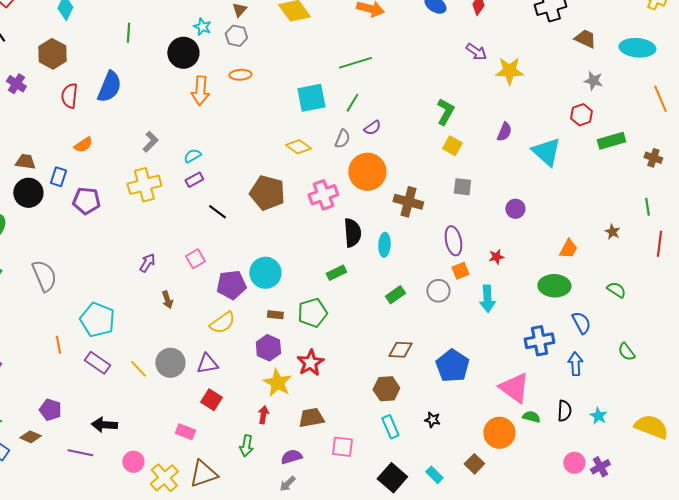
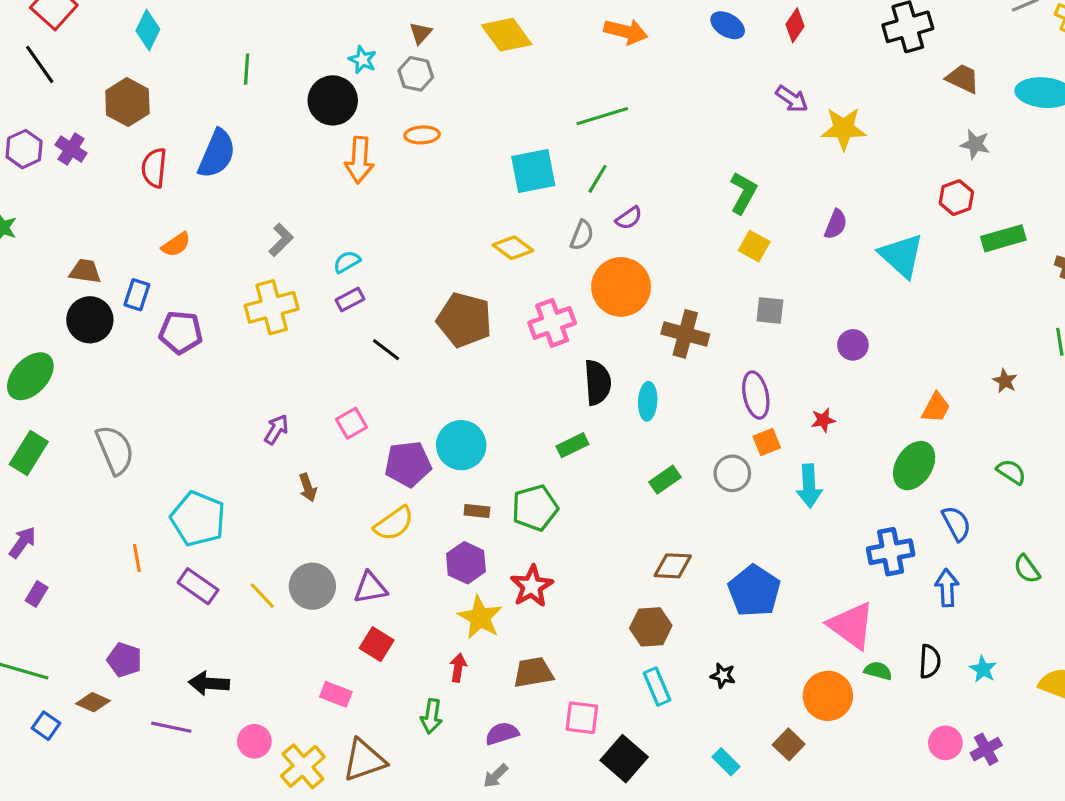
green ellipse: (554, 286) -> (914, 466), turned -60
black square: (392, 478) -> (624, 759), moved

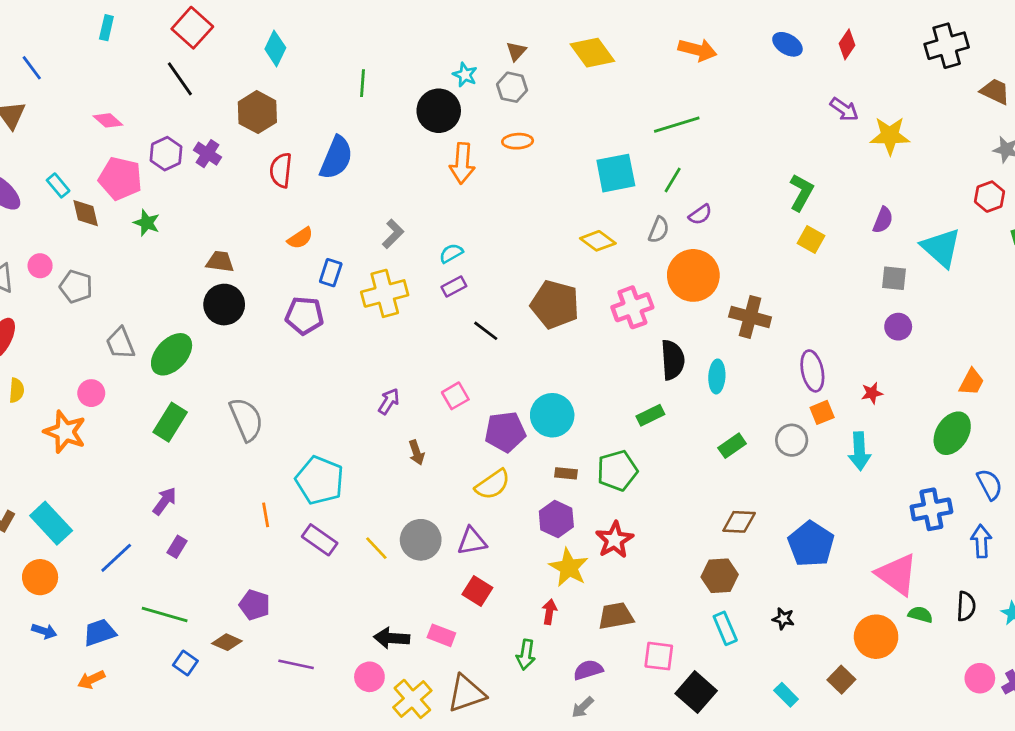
blue rectangle: (137, 295) -> (331, 273), moved
gray square: (770, 310) -> (894, 278), moved
black arrow: (209, 683) -> (392, 638), moved

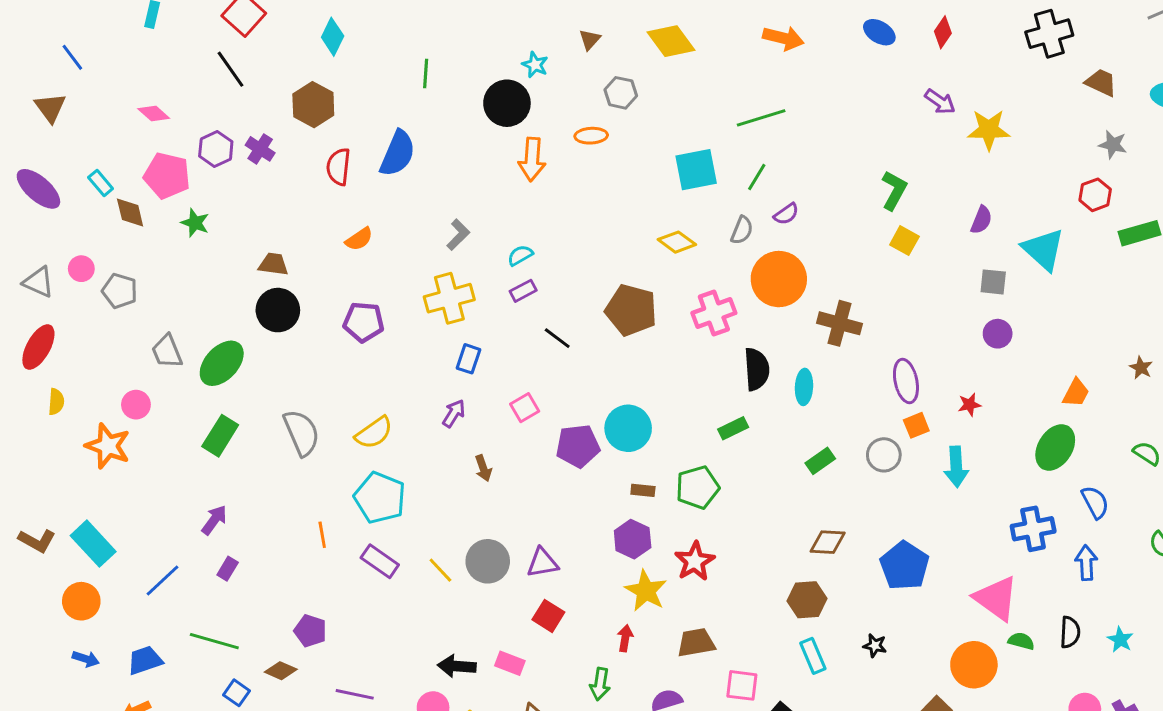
gray hexagon: (512, 87) -> (621, 93), moved
blue rectangle: (331, 273) -> (468, 359), moved
yellow semicircle: (493, 484) -> (374, 433), moved

